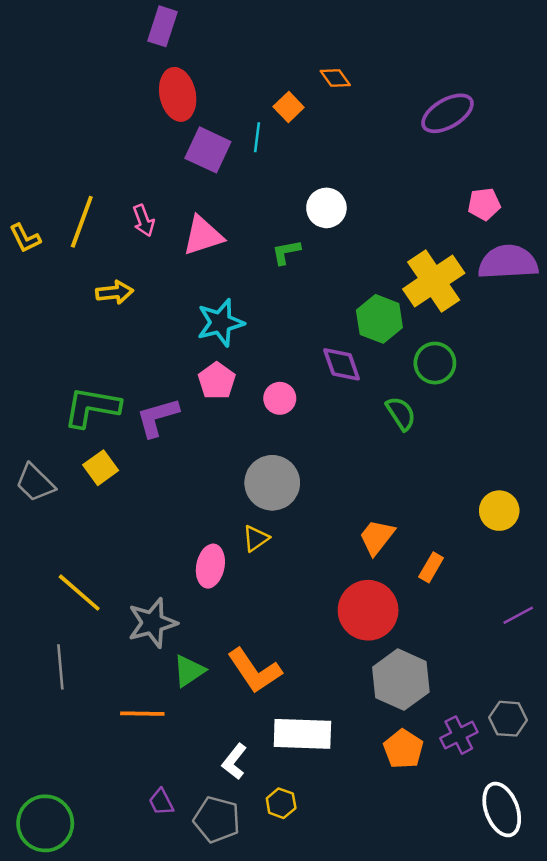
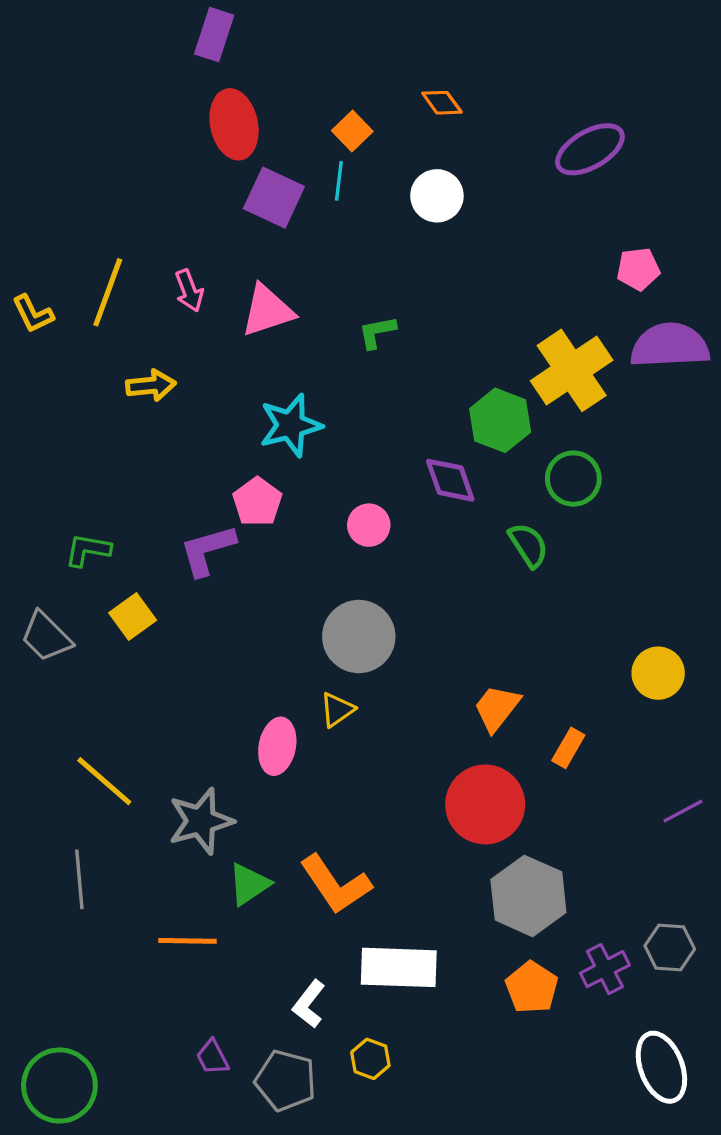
orange square: (289, 107) -> (352, 131), moved
white circle: (326, 208) -> (437, 196), moved
pink pentagon: (217, 381) -> (257, 502), moved
green L-shape: (92, 407) -> (88, 550), moved, size x0.6

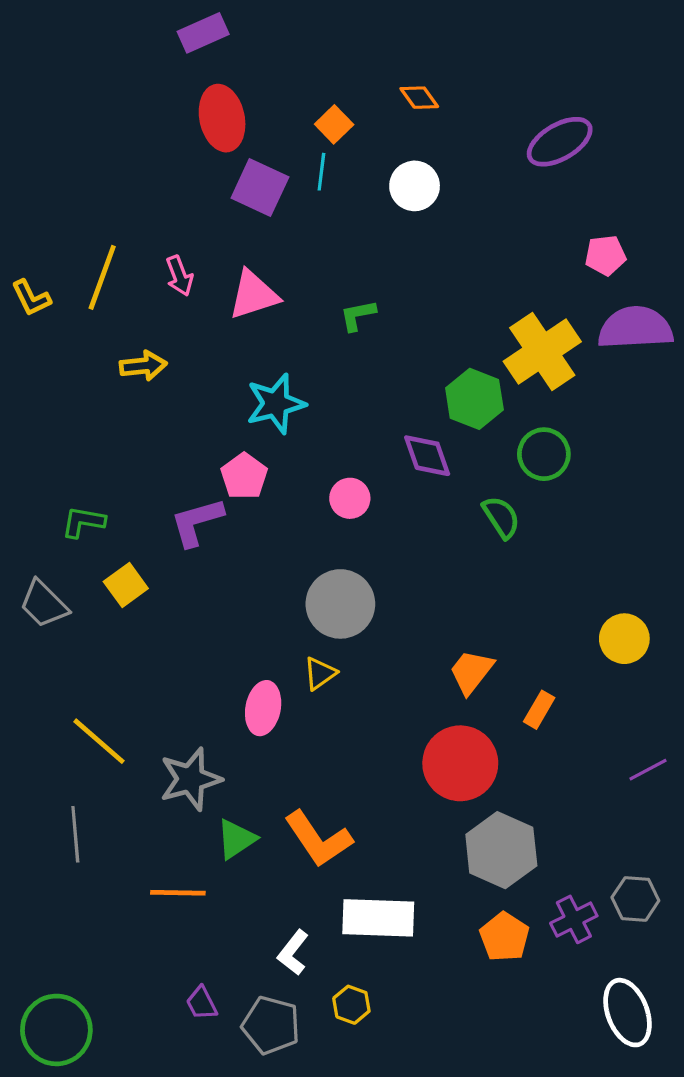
purple rectangle: (214, 35) -> (203, 33), turned 48

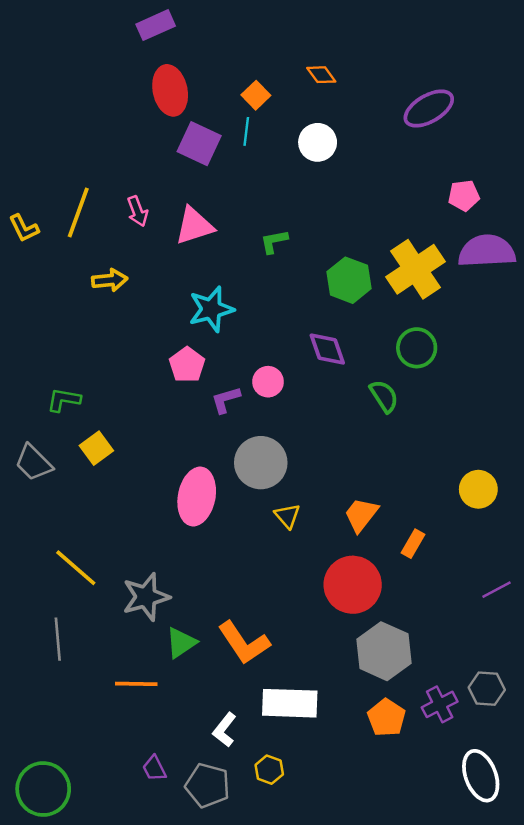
green hexagon: (474, 399) -> (349, 280), moved
purple L-shape: (197, 522) -> (226, 400), moved, size x0.7
yellow triangle: (320, 673) -> (287, 516), moved, turned -36
pink ellipse: (263, 708) -> (197, 497), moved, size x1.4

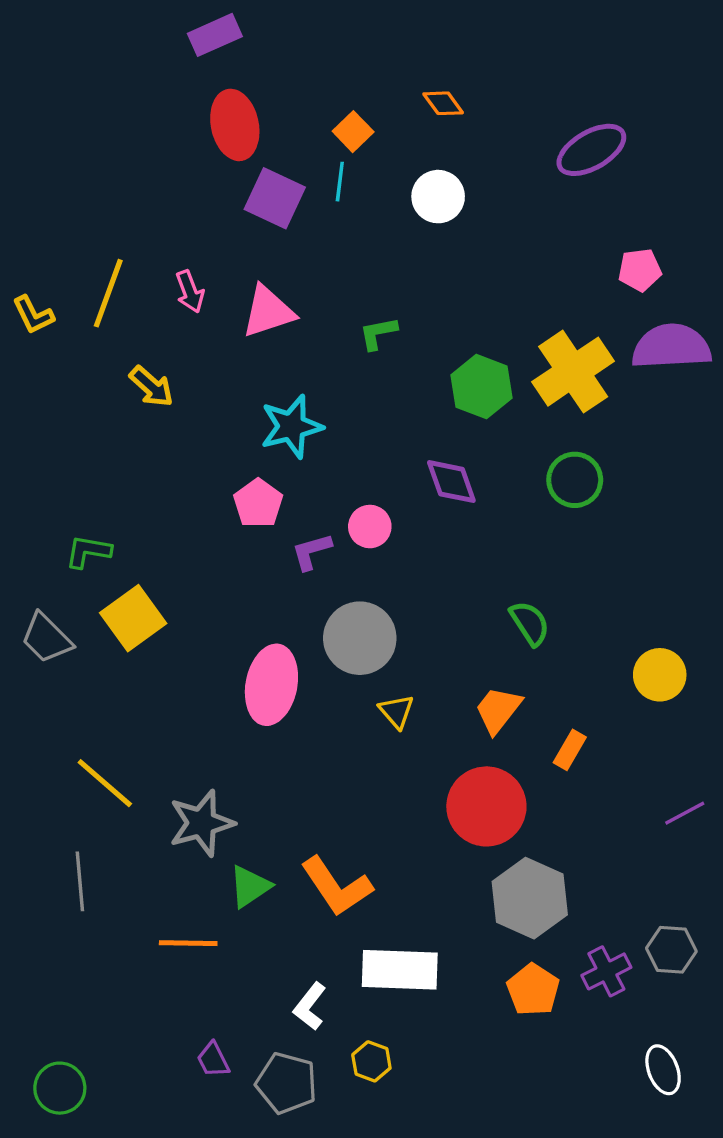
yellow arrow: (110, 280) -> (151, 387), turned 48
green semicircle: (384, 396) -> (530, 623), moved
yellow square: (96, 448) -> (133, 618), size x1.4
white ellipse: (481, 776) -> (663, 1070), size x0.7
green circle: (43, 789) -> (60, 1088), size x0.7

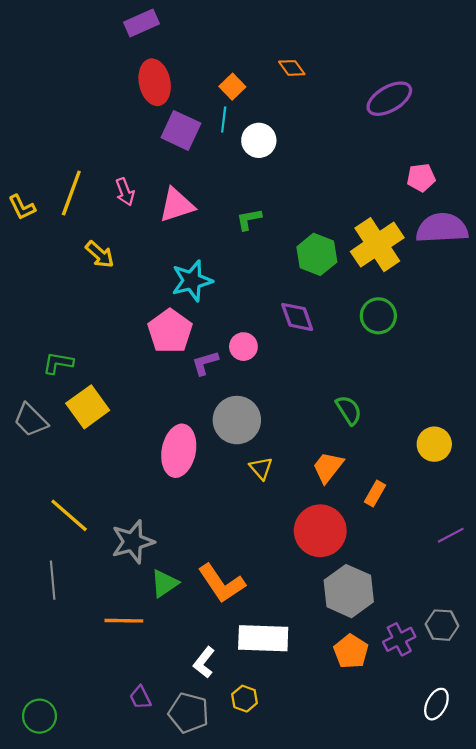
white circle: (438, 197) -> (259, 140), moved
pink pentagon: (258, 503) -> (170, 331), size x1.4
white ellipse: (663, 1070) -> (436, 704), turned 48

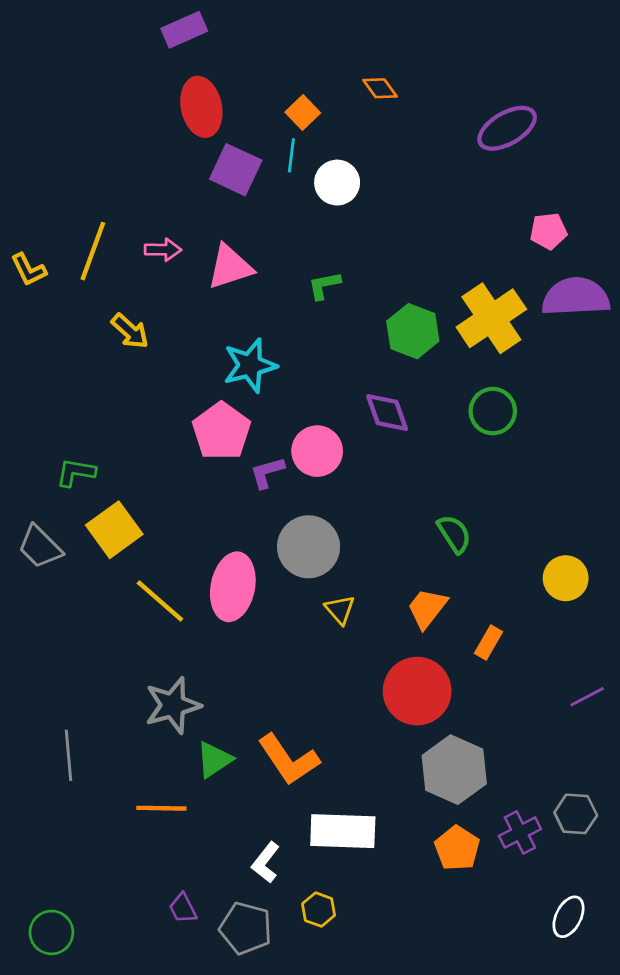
pink arrow: (125, 192) -> (163, 250), turned -68
pink circle: (243, 347) -> (317, 451), size x1.4
yellow line: (69, 515) -> (160, 601), moved

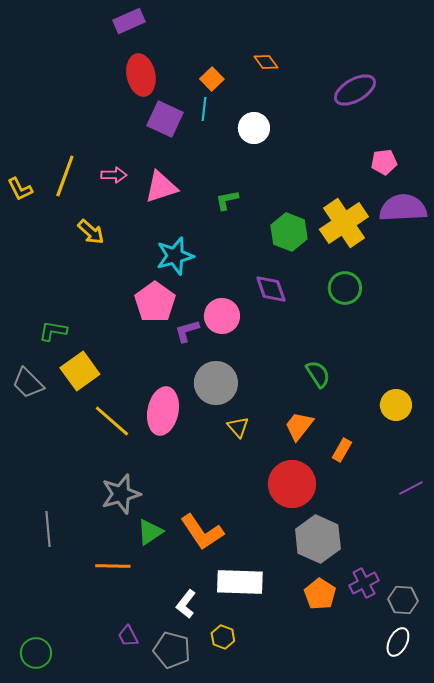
white circle: (337, 183) -> (254, 128), moved
gray hexagon: (576, 814) -> (403, 600), moved

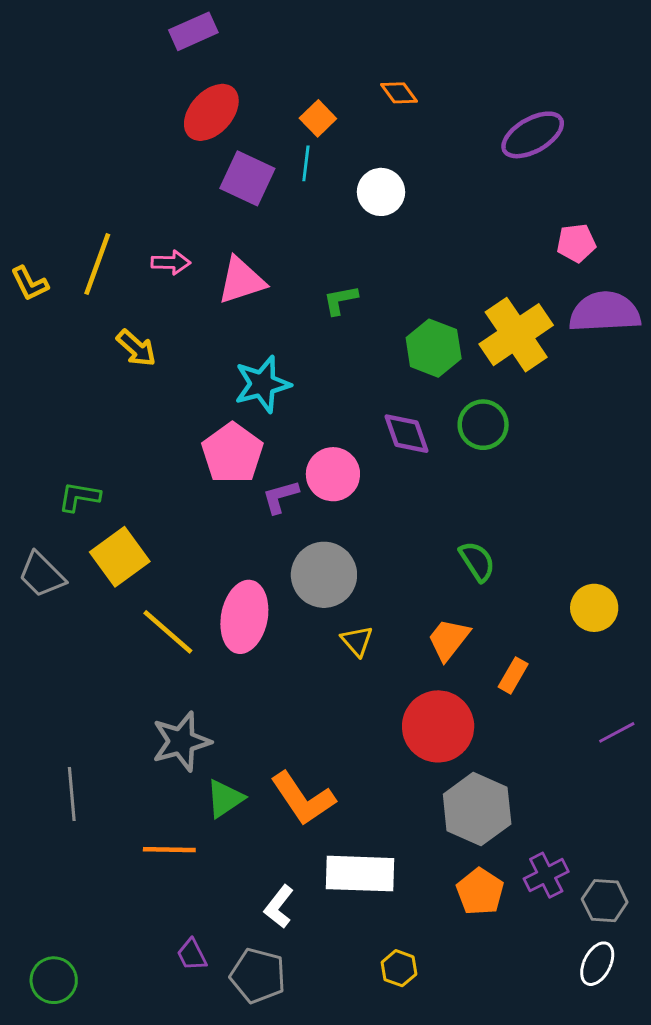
red ellipse: (141, 75) -> (211, 112), turned 54
green circle: (345, 288) -> (483, 425), moved
yellow hexagon: (223, 637) -> (399, 968), moved

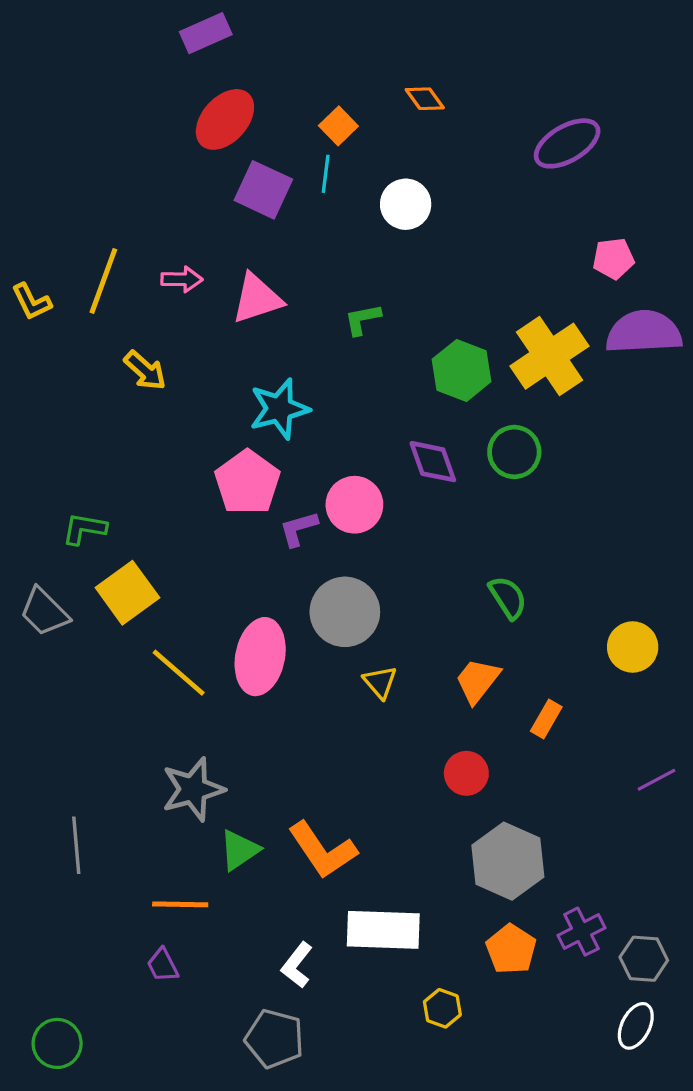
red circle: (438, 726) -> (466, 773), size x0.6
purple trapezoid: (192, 955) -> (163, 965), moved
yellow hexagon: (399, 968) -> (442, 1008), moved

